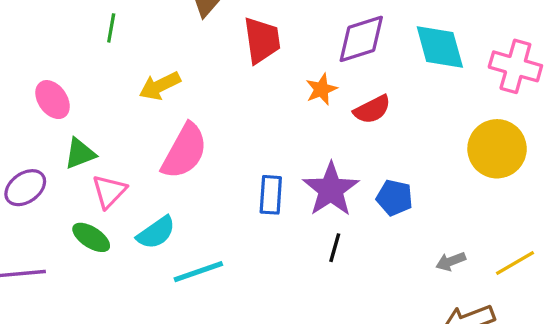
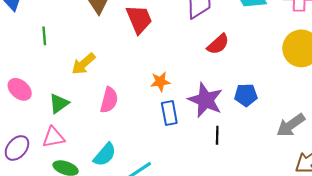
orange star: (321, 89) -> (160, 82), moved, turned 30
pink semicircle: (184, 151) -> (109, 100), size x0.7
green triangle: (80, 154) -> (59, 103), moved
pink triangle: (109, 191) -> (53, 137), moved, turned 50
gray arrow: (451, 261) -> (291, 125), size x1.6

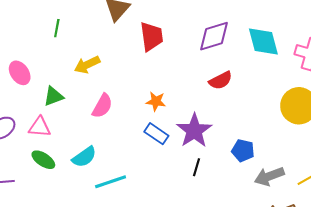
blue pentagon: (246, 95) -> (243, 151), moved
blue rectangle: (169, 113) -> (156, 134), turned -60

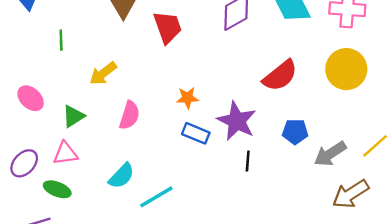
red semicircle: (221, 80) -> (280, 76), moved, size x1.4
green ellipse: (43, 160) -> (57, 189), moved

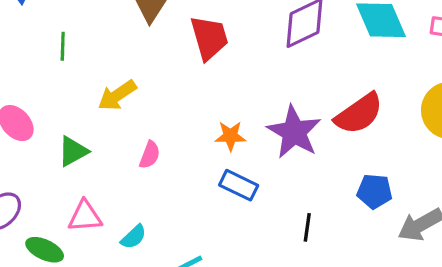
pink semicircle: (129, 115) -> (150, 155), size x0.7
purple star: (237, 121) -> (294, 132), moved
pink triangle: (65, 153) -> (85, 216), moved
cyan semicircle: (121, 176) -> (134, 237), size x0.7

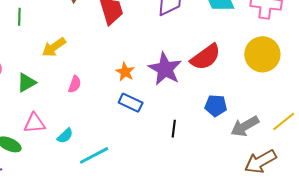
orange star: (230, 136) -> (125, 72), turned 30

